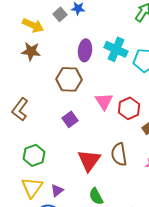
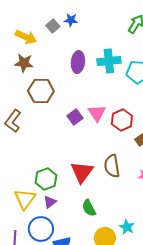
cyan cross: (116, 49) -> (109, 61), turned -30
brown hexagon: (69, 79) -> (41, 91), moved
purple square: (70, 119) -> (75, 117), moved
green hexagon: (34, 155) -> (46, 179), moved

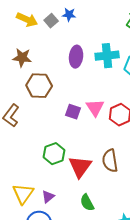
yellow arrow: (26, 37) -> (27, 20), moved
purple square: (75, 117) -> (73, 112), turned -35
green hexagon: (46, 179) -> (54, 154), moved

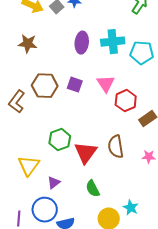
brown hexagon: (39, 86) -> (45, 86), moved
pink triangle: (95, 108) -> (106, 84), moved
purple square: (73, 112) -> (75, 85), moved
yellow triangle: (23, 194) -> (29, 166), moved

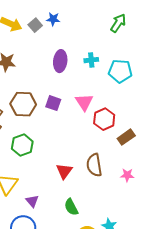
cyan cross: (113, 42) -> (91, 60), size x0.6
green hexagon: (60, 140) -> (22, 145), moved
red triangle: (86, 153) -> (64, 171), size x0.7
purple triangle: (54, 183) -> (32, 201), turned -32

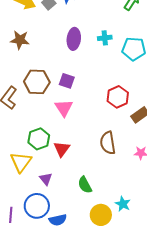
pink triangle: (84, 102) -> (64, 108), moved
green hexagon: (22, 145) -> (39, 139), moved
red triangle: (64, 171) -> (62, 149), moved

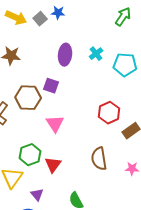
cyan cross: (105, 38) -> (96, 54), turned -32
purple square: (67, 81) -> (51, 86), moved

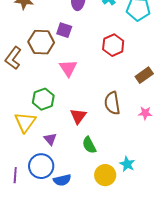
red hexagon: (109, 113) -> (113, 45), moved
red triangle: (53, 165) -> (78, 116), moved

